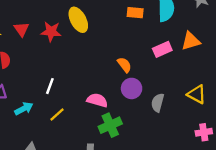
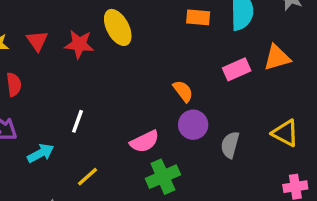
pink semicircle: (97, 100) -> (145, 141), turned 138
yellow line: (57, 114) -> (88, 177), moved

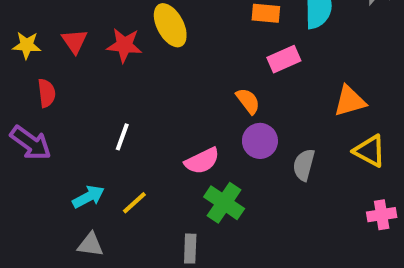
orange triangle: (277, 58) -> (350, 101), moved
pink rectangle: (237, 69) -> (284, 59), moved
cyan arrow: (41, 153) -> (88, 197), moved
green cross: (163, 177) -> (224, 203), turned -32

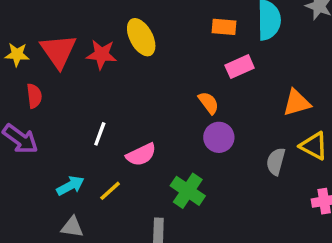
red triangle: (74, 41) -> (58, 51), size x1.6
pink semicircle: (202, 161) -> (141, 155), moved
gray semicircle: (304, 165) -> (276, 161), moved

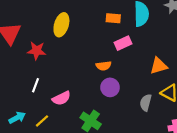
yellow ellipse: (141, 37) -> (61, 25), turned 45
red star: (101, 54) -> (37, 51), moved
orange semicircle: (208, 103) -> (104, 66), turned 120

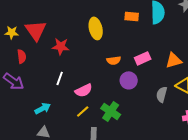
yellow ellipse: (61, 25) -> (96, 28), moved, turned -30
pink rectangle: (123, 43) -> (143, 58), moved
orange semicircle: (104, 66) -> (114, 60), moved
yellow line: (42, 121) -> (83, 111), moved

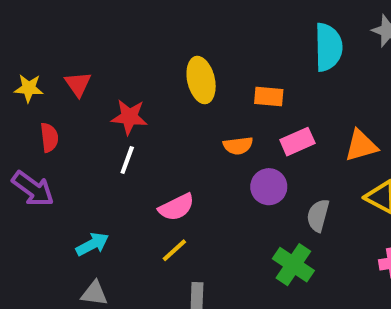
orange rectangle: (132, 16) -> (269, 96), moved
red triangle: (36, 30) -> (78, 84), size x0.6
white line: (60, 78) -> (127, 160), moved
gray semicircle: (162, 94) -> (318, 215), moved
green cross: (111, 111) -> (293, 265), moved

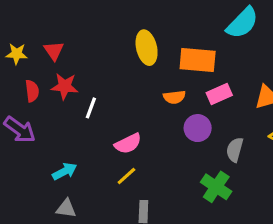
cyan semicircle: (328, 47) -> (242, 23), turned 45
orange rectangle: (269, 96) -> (198, 60), size x1.6
red star: (129, 117) -> (65, 86), moved

